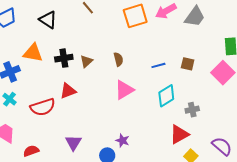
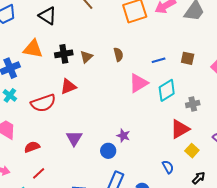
pink triangle: (124, 90) -> (138, 83), moved

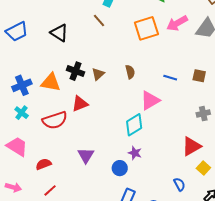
orange triangle: (33, 49) -> (51, 82), moved
black cross: (64, 54) -> (76, 71), turned 30
blue line: (159, 60) -> (170, 78), turned 32
cyan diamond: (167, 90) -> (134, 125), moved
gray cross: (193, 104) -> (203, 114), moved

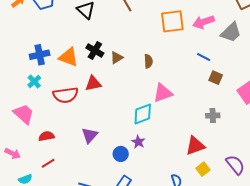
blue line: (170, 78) -> (204, 57), moved

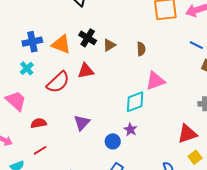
red semicircle: (66, 95) -> (58, 82), turned -35

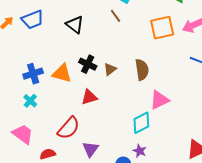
brown semicircle: (141, 49) -> (142, 70), size x1.5
red semicircle: (58, 82) -> (69, 128), moved

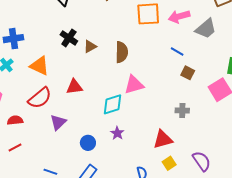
orange triangle: (62, 73) -> (39, 66), moved
red triangle: (89, 97) -> (74, 87), moved
purple star: (140, 151) -> (117, 133), moved

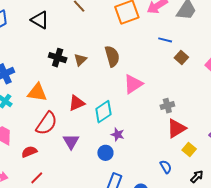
brown square: (188, 73) -> (181, 57), turned 32
cyan diamond: (113, 104) -> (103, 112), moved
gray cross: (182, 110) -> (167, 106), moved
purple star: (117, 133) -> (118, 134), moved

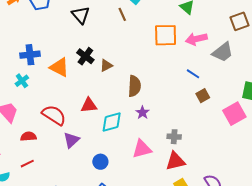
brown semicircle: (112, 56) -> (134, 86), moved
pink triangle: (133, 84) -> (142, 149), moved
orange triangle: (37, 93) -> (59, 67), moved
red semicircle: (47, 123) -> (54, 115), turned -110
purple star: (118, 134) -> (142, 113), moved

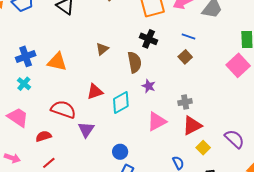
black cross: (85, 56) -> (149, 39), moved
brown square: (203, 96) -> (185, 57), moved
blue circle: (100, 162) -> (120, 152), moved

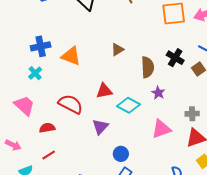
black cross: (149, 39) -> (175, 58), moved
cyan diamond: (121, 103) -> (128, 105), turned 50
purple triangle: (86, 130) -> (100, 127), moved

